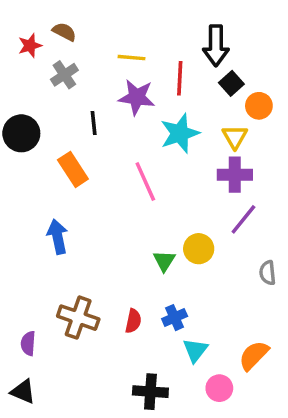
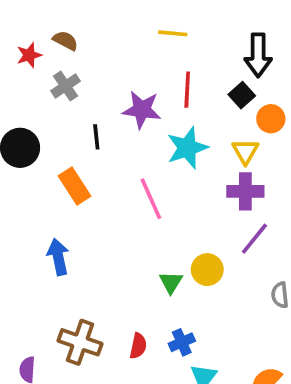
black arrow: (216, 46) -> (258, 55), moved
yellow line: (132, 58) -> (173, 33), moved

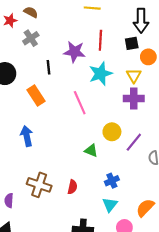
black square: (242, 95) -> (132, 43), turned 32
purple line: (254, 239) -> (134, 142), moved
yellow circle: (207, 270) -> (112, 132), moved
green triangle: (171, 282) -> (91, 151), turned -40
blue cross: (182, 342) -> (112, 181), moved

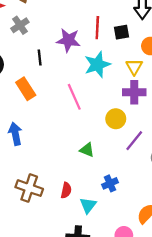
black square: (132, 43) -> (122, 32), moved
yellow circle: (112, 132) -> (116, 119), moved
cyan triangle: (110, 205) -> (88, 205), moved

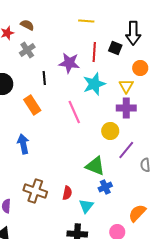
black square: (122, 32) -> (115, 48), moved, turned 32
green triangle: (87, 150) -> (95, 166), moved, size x1.5

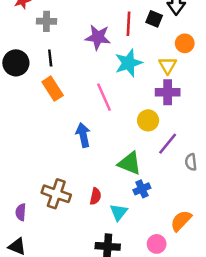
gray cross: (27, 50) -> (46, 21), turned 35
black line: (44, 78) -> (50, 58), moved
blue arrow: (23, 144) -> (83, 135), moved

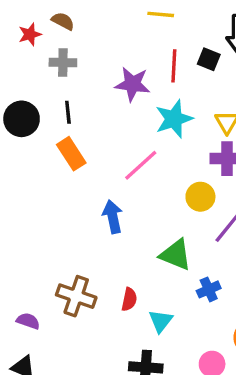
pink line: (104, 97) -> (141, 165), turned 72
blue cross: (142, 189) -> (209, 289), moved
purple semicircle: (21, 212) -> (28, 321), turned 105

